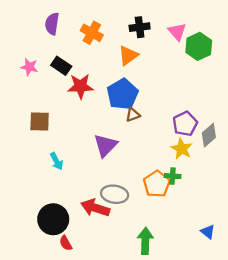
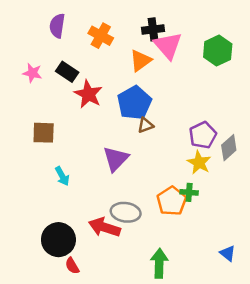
pink triangle: (177, 32) -> (168, 46), moved, size x1.4
red star: (80, 86) -> (88, 94), turned 30

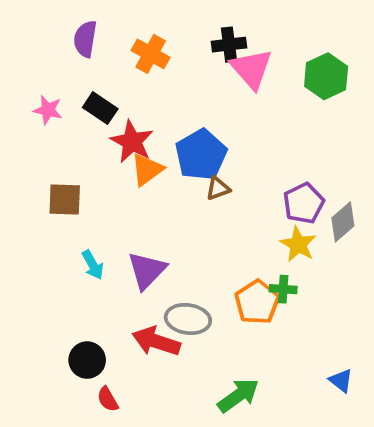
orange triangle: (141, 61) -> (147, 170), moved
purple triangle: (116, 159) -> (147, 270), moved
black circle: (58, 240) -> (87, 360), size x0.7
green arrow: (159, 263) -> (238, 395), turned 52

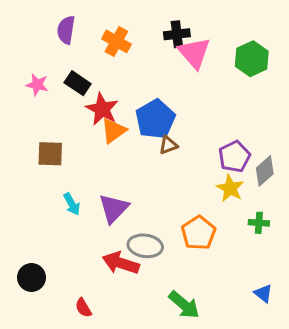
green cross: (283, 289) -> (259, 223), moved
black circle: (87, 360) -> (32, 277), moved
green arrow: (238, 395) -> (184, 305), turned 76

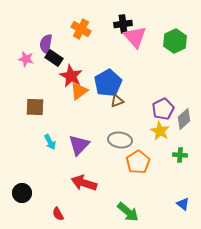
purple semicircle: (66, 30) -> (46, 44), moved
gray ellipse: (145, 246) -> (120, 140), moved

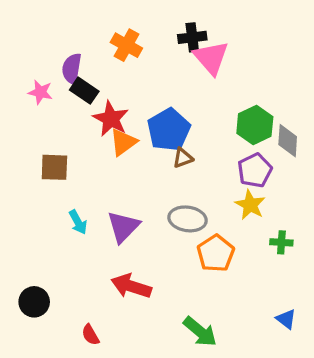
green hexagon: (175, 41) -> (255, 125), moved
gray diamond: (184, 119) -> (288, 141), moved, turned -45

